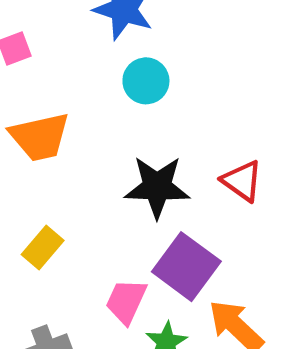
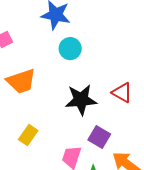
purple square: (186, 267) -> (99, 137), size x0.7

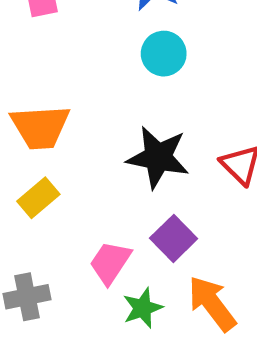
orange trapezoid: (21, 81) -> (40, 127), moved

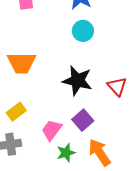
yellow rectangle: (38, 198) -> (16, 112), moved

